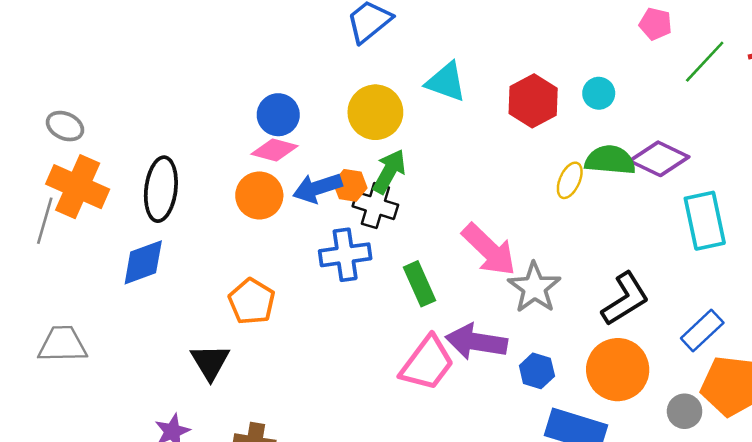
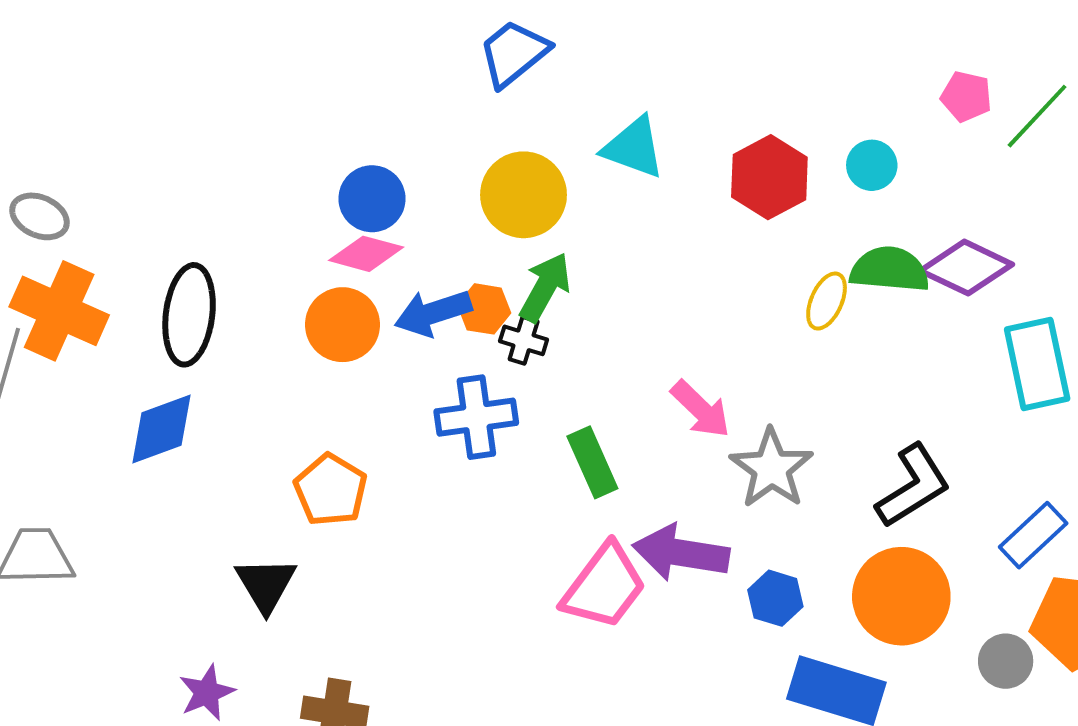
pink pentagon: (656, 24) -> (966, 96), moved
black cross: (375, 206) -> (524, 340), size x0.7
pink arrow: (489, 250) -> (701, 409), size x0.7

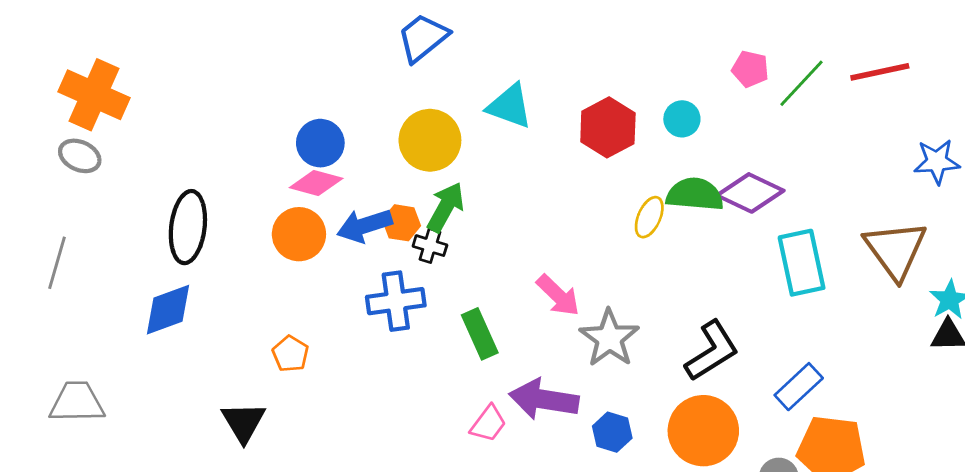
orange cross: (59, 311) -> (94, 95), moved
orange pentagon: (331, 490) -> (290, 354), size x0.7
pink trapezoid: (604, 586) -> (488, 424), size x0.6

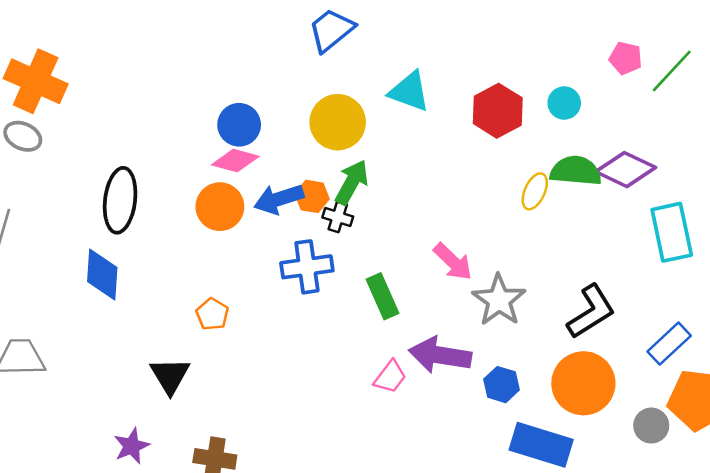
blue diamond: (168, 310) -> (102, 275), turned -66

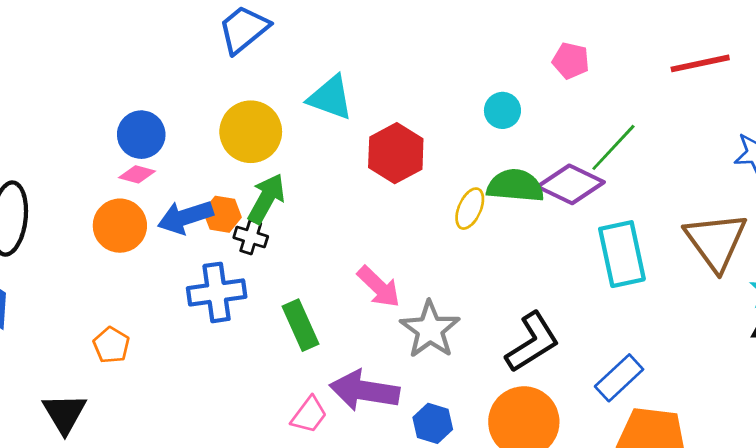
green line: (672, 71) -> (613, 147), moved
red hexagon: (498, 111) -> (396, 153), moved
pink diamond: (235, 161) -> (137, 174), size x0.7

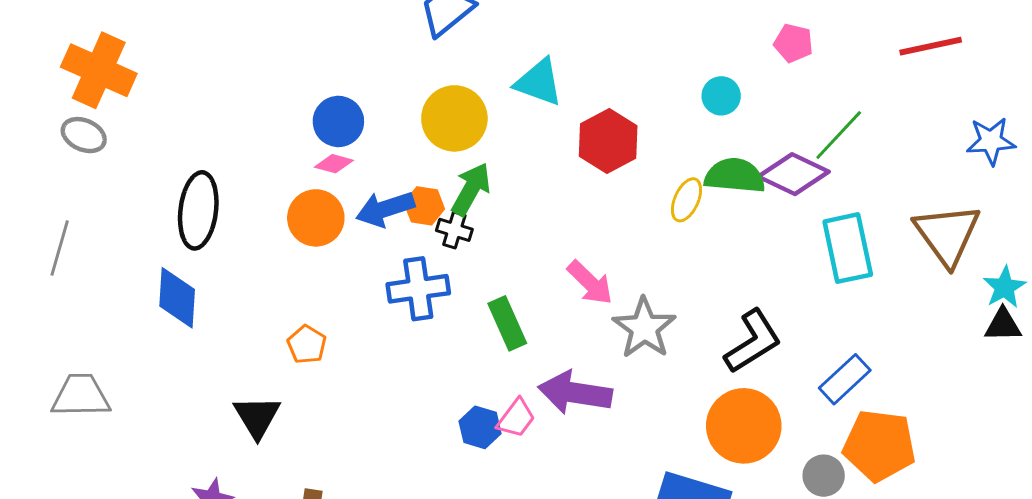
blue hexagon: (433, 423) -> (480, 427), moved

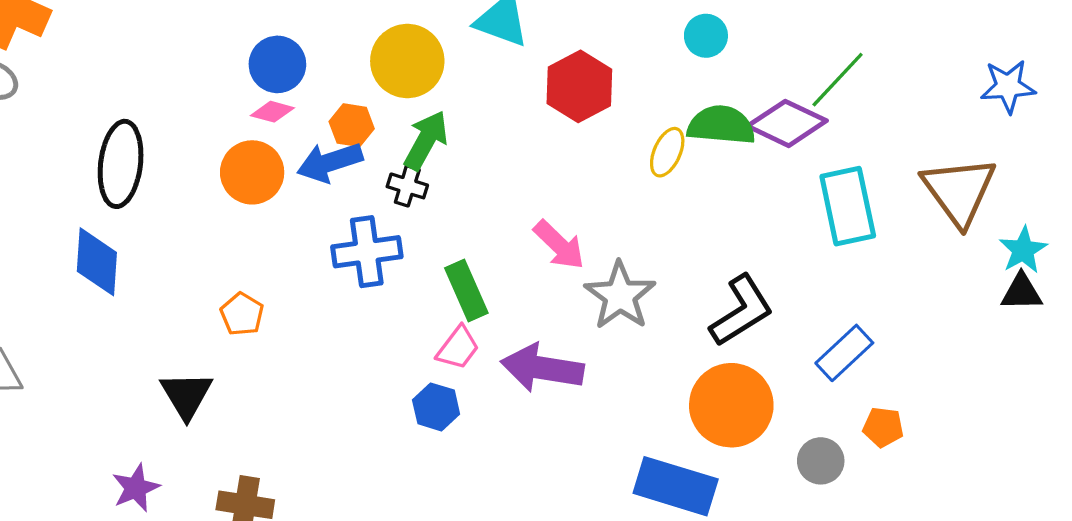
orange hexagon: (424, 206) -> (352, 125), moved
pink trapezoid: (516, 418) -> (458, 348), moved
orange pentagon: (879, 445) -> (883, 427), size x0.5

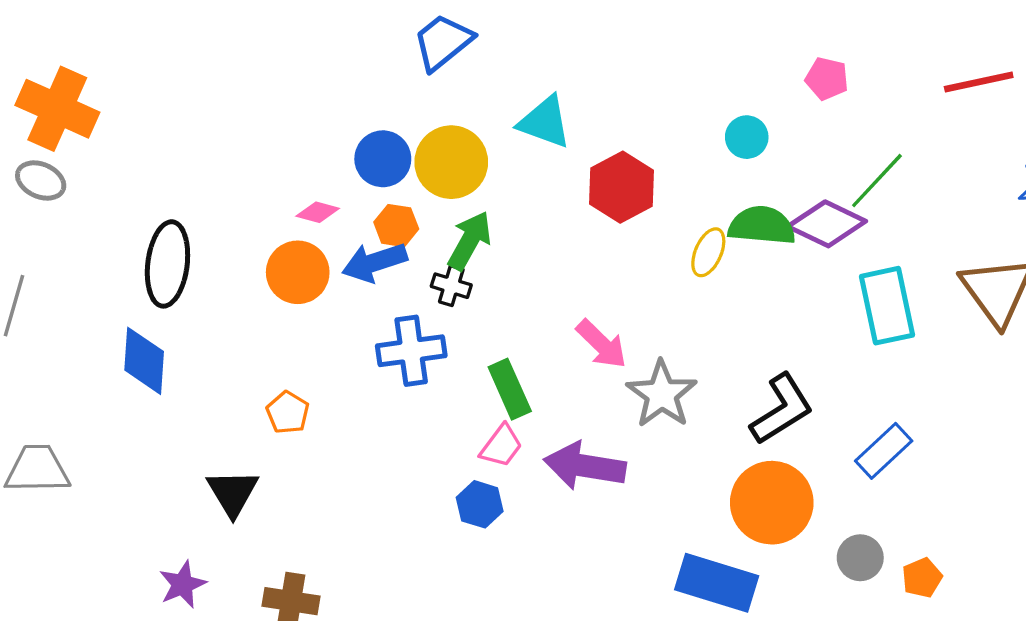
blue circle: (277, 64) -> (383, 159), moved
orange pentagon: (883, 427) -> (922, 578), moved, turned -30

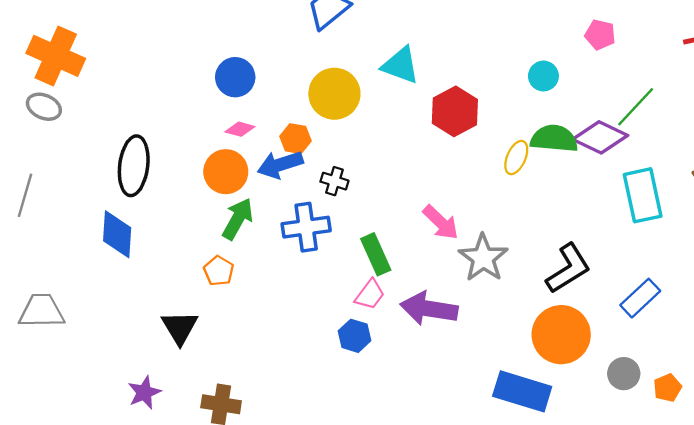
blue circle: (383, 159) -> (235, 77), moved
green arrow: (470, 241) -> (238, 219), moved

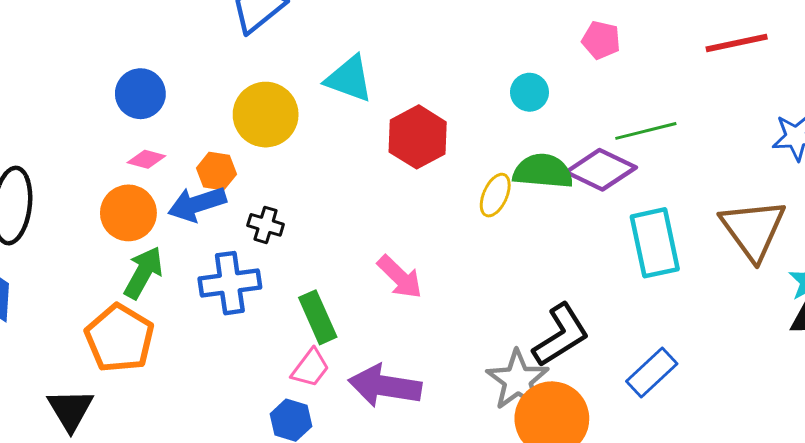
green line: (636, 107) -> (646, 131), turned 33
gray star: (483, 258) -> (518, 380), moved
orange pentagon: (219, 271) -> (119, 338), size x1.8

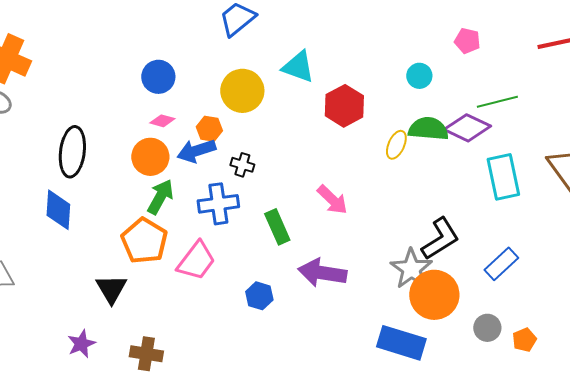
pink trapezoid: (310, 368) -> (196, 261), moved, size x1.5

